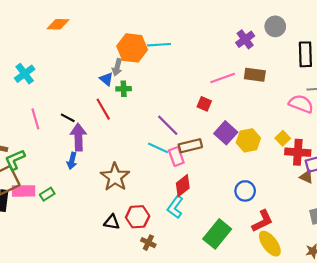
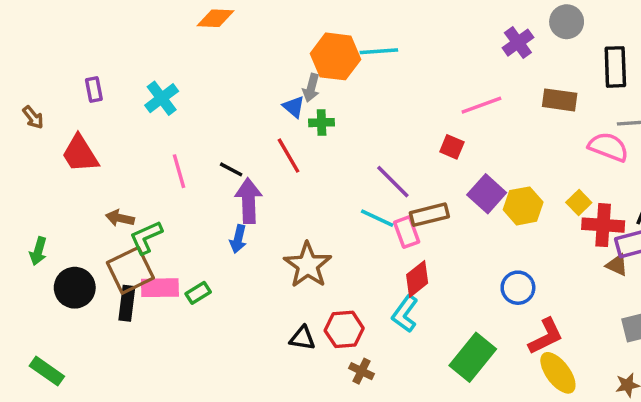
brown rectangle: (255, 75) -> (560, 100), moved

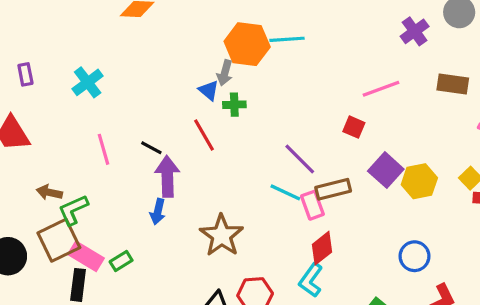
pink rectangle: (160, 288) -> (86, 256), turned 32
black rectangle: (127, 303) -> (78, 285), moved

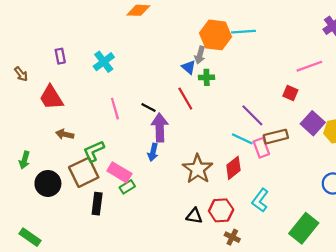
brown arrow: (49, 192) -> (65, 134), moved
red diamond: (322, 248) -> (233, 168), moved
pink rectangle: (86, 256) -> (119, 172), moved

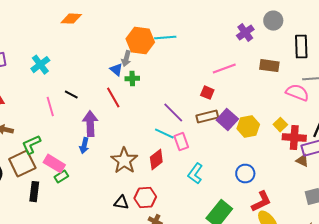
black line: (148, 108) -> (71, 95), moved
brown rectangle: (276, 137) -> (207, 117), moved
cyan L-shape: (260, 200) -> (195, 174), moved

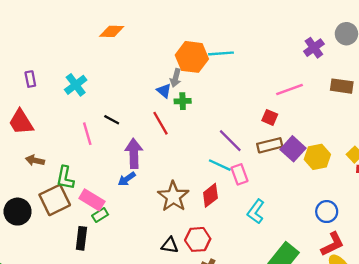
green L-shape: (31, 145) -> (65, 178), turned -55
blue arrow: (84, 146) -> (127, 179), turned 42
blue circle: (245, 174) -> (327, 212), moved
black rectangle: (34, 192) -> (81, 238), moved

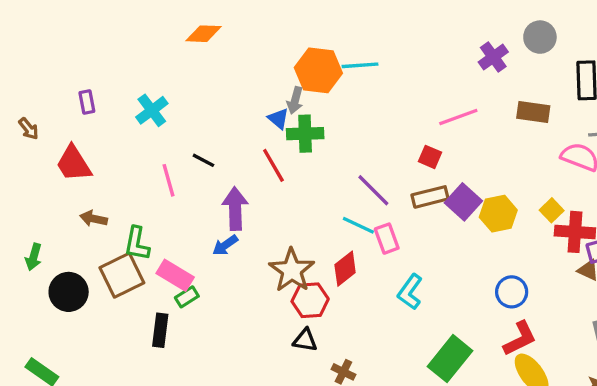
green cross: (183, 101) -> (305, 134), size x1.5
red hexagon: (198, 239) -> (310, 300), moved
black triangle: (170, 245) -> (305, 340), moved

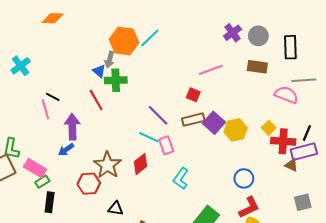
gray circle: (540, 37) -> (258, 36), moved
cyan line: (360, 65) -> (150, 38), turned -40
pink line: (168, 180) -> (45, 109), moved
red hexagon: (310, 300) -> (89, 184), moved
black rectangle: (160, 330) -> (50, 202), moved

